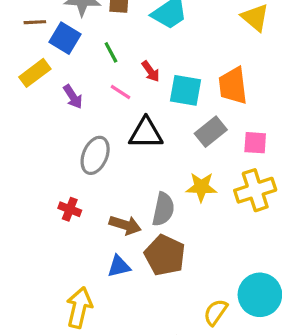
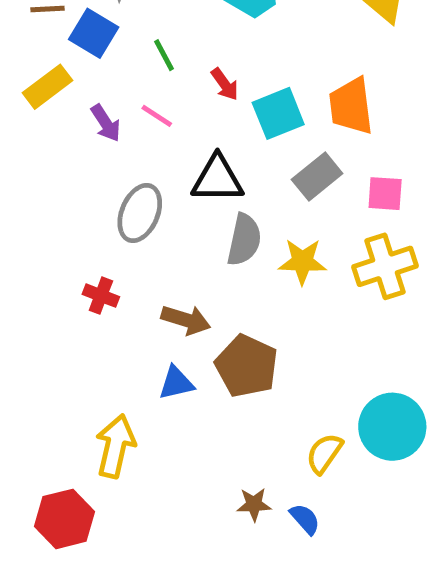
cyan square: (185, 90) -> (278, 113), turned -32
pink line: (120, 92) -> (157, 116), moved
gray semicircle: (163, 209) -> (244, 240), moved

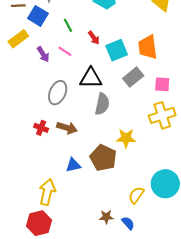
yellow star: (302, 262) -> (126, 138), moved
brown arrow: (186, 320) -> (67, 128), moved
red hexagon: (64, 519) -> (39, 223), moved

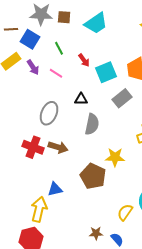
purple arrow: (43, 54) -> (33, 67), moved
black triangle: (91, 78) -> (81, 99), size x0.6
red cross: (41, 128) -> (33, 147), size x1.5
blue triangle: (73, 165) -> (55, 189), moved

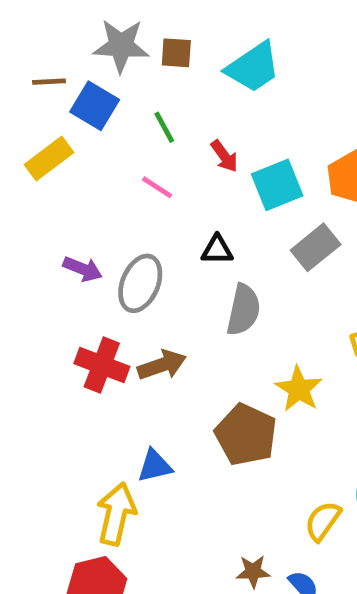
purple arrow: (33, 67) -> (83, 269), moved, turned -35
brown arrow: (58, 147) -> (162, 365), turned -36
yellow star: (115, 157) -> (299, 389), turned 30

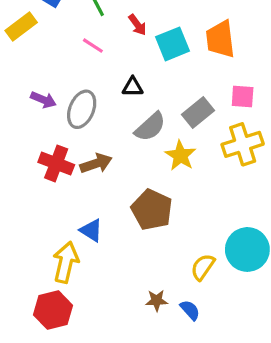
gray rectangle: (316, 247) -> (198, 112), moved
gray semicircle: (244, 310) -> (150, 127), turned 36
yellow star: (299, 389) -> (180, 155), moved
blue triangle: (155, 466) -> (91, 230), turned 45

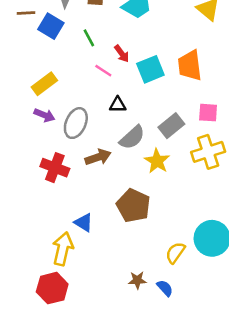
yellow rectangle: (21, 26) -> (44, 84), moved
pink line: (93, 46) -> (103, 71), moved
brown arrow: (96, 163) -> (98, 157), moved

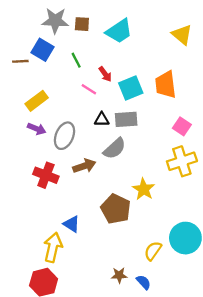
brown line: (26, 13) -> (20, 61), moved
pink square: (208, 113) -> (182, 126), turned 30
gray rectangle: (171, 126) -> (126, 119), moved, turned 35
yellow star: (157, 161) -> (144, 189), moved

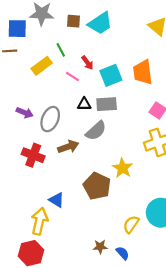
brown square: (82, 24) -> (74, 21), moved
blue square: (42, 50) -> (17, 29), moved, turned -30
yellow rectangle: (37, 101) -> (42, 66), moved

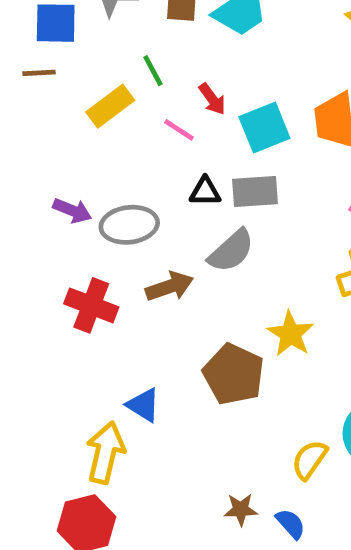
gray ellipse: (50, 119) -> (129, 225), turned 60

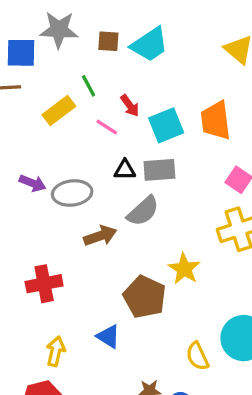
red cross: (91, 305) -> (44, 284), moved, turned -32
blue triangle: (143, 405) -> (108, 336), moved
yellow arrow: (105, 453) -> (56, 351), size x0.7
yellow semicircle: (310, 460) -> (197, 356), turned -60

